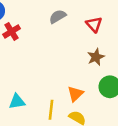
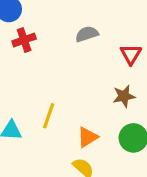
yellow line: (51, 110) -> (49, 116), moved

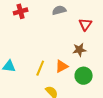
yellow line: (49, 116) -> (40, 68), moved
orange triangle: (88, 137) -> (62, 66), moved

